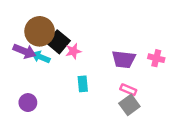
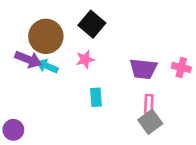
black square: (58, 42) -> (92, 24), moved
pink rectangle: (128, 90) -> (149, 104), turned 70
purple circle: (28, 103) -> (13, 130), moved

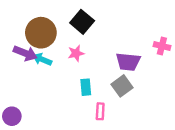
pink cross: (181, 67) -> (162, 46), moved
pink rectangle: (149, 104) -> (100, 111), moved
gray square: (150, 122) -> (122, 86), moved

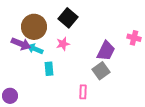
purple trapezoid: (128, 62) -> (106, 51), turned -70
cyan rectangle: (86, 87) -> (49, 69), moved

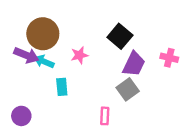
black square: (68, 18) -> (120, 36), moved
pink cross: (134, 38) -> (169, 58), moved
purple circle: (10, 96) -> (21, 116), moved

